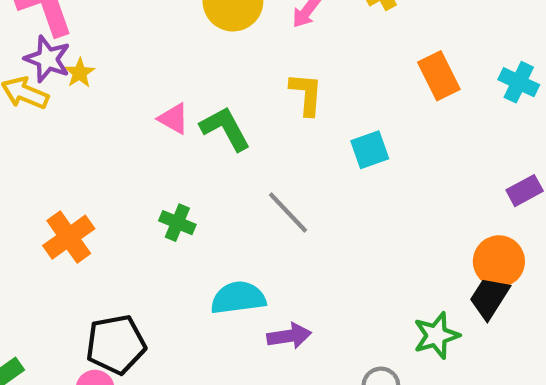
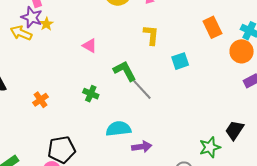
green L-shape: (225, 129) -> (125, 71), moved
orange cross: (69, 237) -> (41, 100), size x0.7
orange circle: (499, 261) -> (242, 51), moved

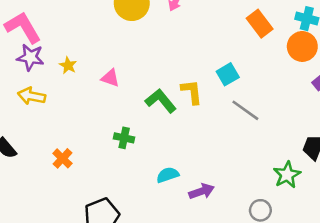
yellow star: (46, 24) -> (68, 65), moved
yellow arrow: (21, 33) -> (32, 96), moved
yellow L-shape: (151, 35) -> (192, 92), moved
gray line: (142, 90) -> (245, 110), moved
cyan semicircle: (118, 129) -> (168, 175), size x0.7

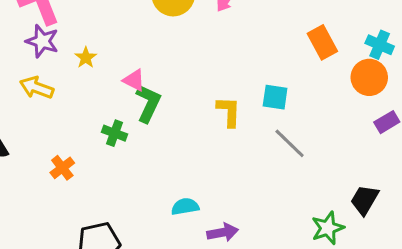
cyan square: (228, 74) -> (275, 97), turned 30
green L-shape: (161, 101) -> (148, 103), moved, turned 56
green cross: (124, 138) -> (115, 133), moved

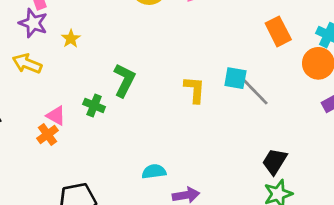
pink triangle: (134, 80) -> (56, 116), moved
gray line: (290, 143) -> (255, 92), moved
black trapezoid: (365, 200) -> (275, 161), moved

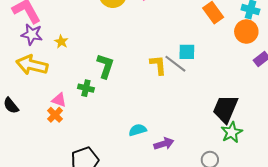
yellow arrow: (27, 64) -> (32, 65), size x1.4
gray line: (255, 92) -> (175, 64), moved
black trapezoid: (275, 161) -> (225, 109), size x1.4

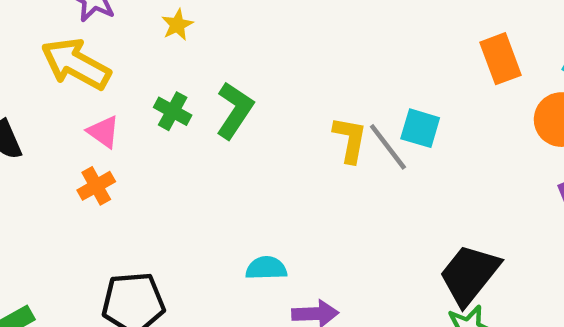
yellow star: (61, 42) -> (177, 25), moved
green cross: (86, 88) -> (173, 111), moved
pink triangle: (59, 100) -> (103, 132), moved

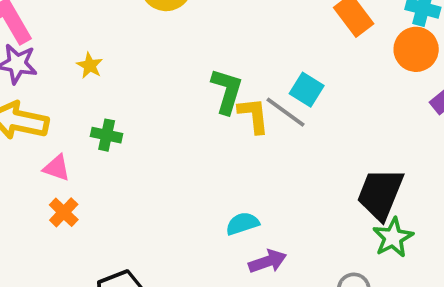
green L-shape: (235, 110) -> (227, 91), moved
cyan square: (420, 128) -> (307, 90), turned 32
cyan semicircle: (266, 268) -> (242, 224), moved

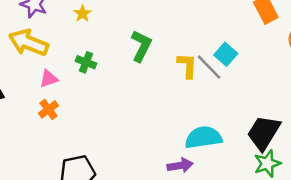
green L-shape: (227, 91) -> (141, 46), moved
pink triangle: (57, 168) -> (49, 79), turned -48
cyan semicircle: (242, 224) -> (203, 137), moved, size x1.6

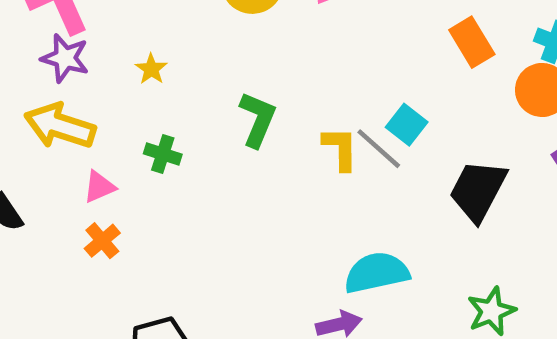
black trapezoid: (264, 133) -> (478, 190), moved

